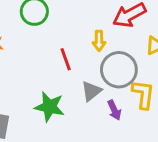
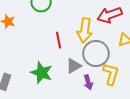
yellow arrow: (99, 41) -> (85, 30), size x1.6

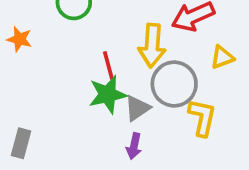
green star: (42, 73) -> (108, 94), moved, turned -30
purple arrow: (88, 82) -> (134, 146), moved, turned 32

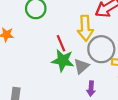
green star: (108, 94) -> (63, 60), turned 30
purple arrow: (134, 146) -> (91, 89), moved

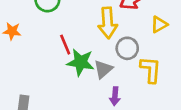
red line: (61, 43) -> (65, 45), moved
gray circle: (101, 49) -> (127, 48), size x0.7

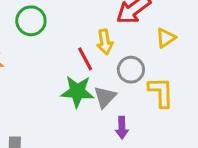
yellow arrow: (108, 23) -> (105, 42), size x0.7
red line: (65, 45) -> (85, 59), moved

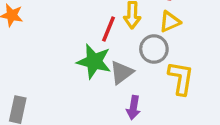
yellow triangle: (166, 38) -> (170, 22), moved
red line: (85, 59) -> (109, 29), turned 40

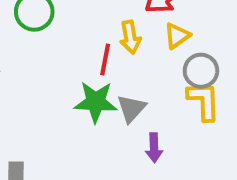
gray circle: (154, 49) -> (201, 71), moved

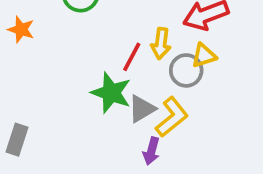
gray circle: (201, 71) -> (186, 70), moved
yellow L-shape: (204, 101) -> (172, 117), moved, turned 36

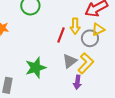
green star: (111, 93) -> (36, 68), moved, turned -30

